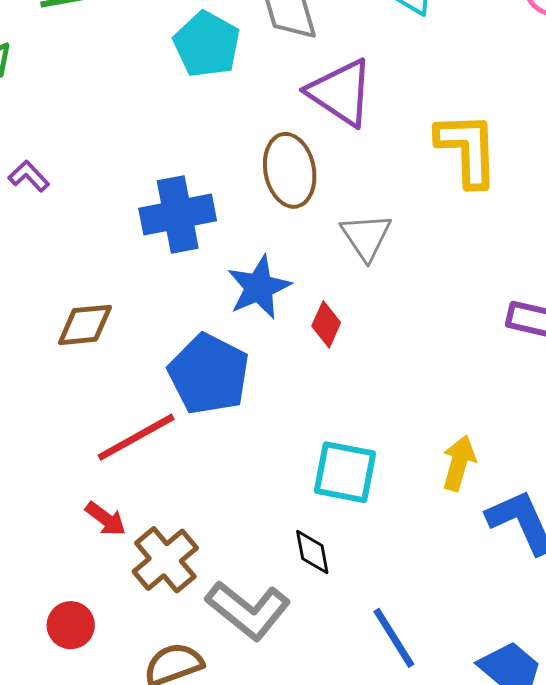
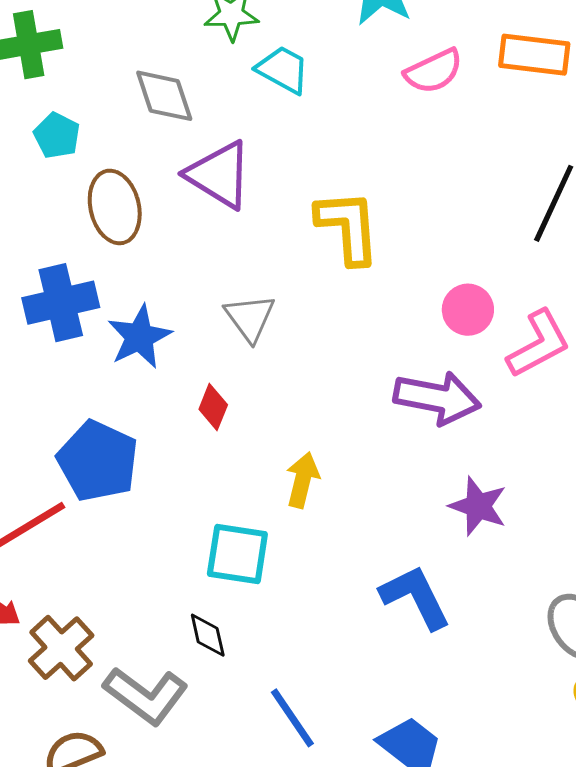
cyan pentagon: (207, 44) -> (57, 135), moved, size x0.7
brown ellipse: (290, 170) -> (115, 207), moved
blue star: (259, 287) -> (139, 337), moved
yellow arrow: (459, 463) -> (303, 480), moved

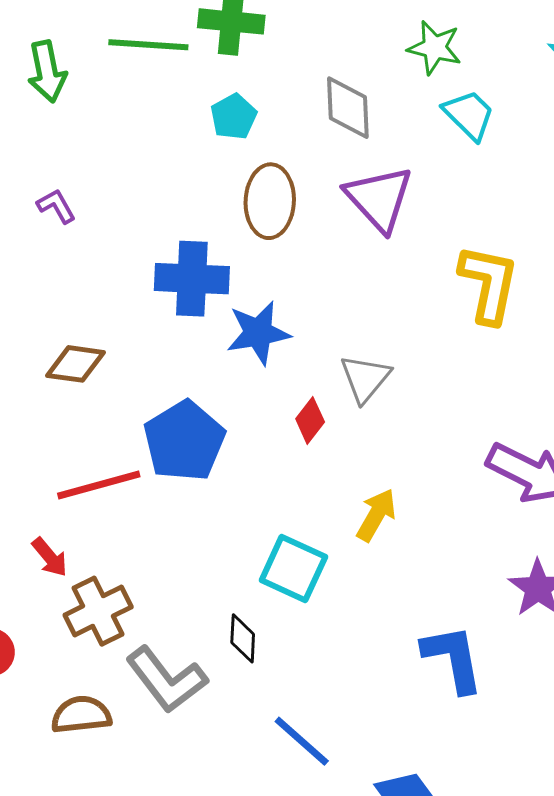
gray triangle: (250, 318) -> (365, 378), moved
blue line: (292, 718) -> (302, 741), turned -30

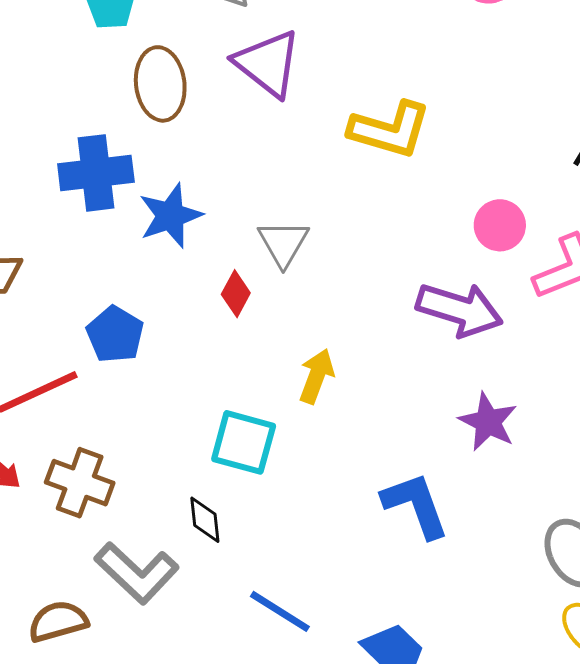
yellow L-shape: (489, 284) -> (390, 130), turned 104
blue pentagon: (184, 441) -> (115, 334), size x0.7
brown cross: (98, 611) -> (80, 483), moved, turned -34

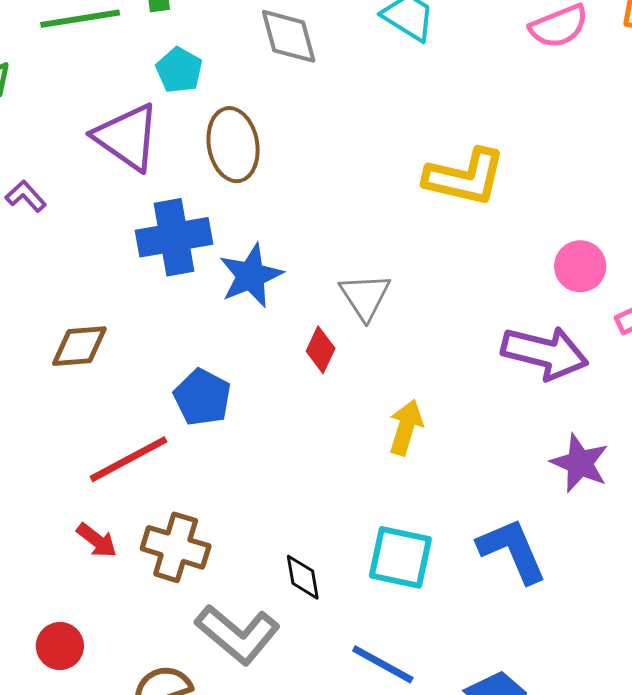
purple triangle: (268, 64) -> (127, 137), moved
cyan square: (244, 442) -> (400, 557), moved

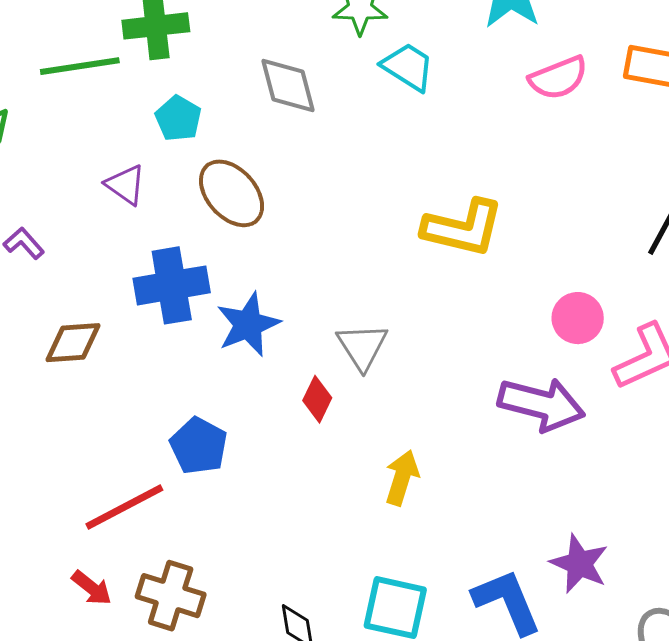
purple triangle: (127, 137) -> (125, 185), size x0.6
brown ellipse: (233, 145) -> (232, 193), turned -32
brown diamond: (79, 346) -> (73, 343), moved
purple star: (580, 463) -> (579, 564), moved

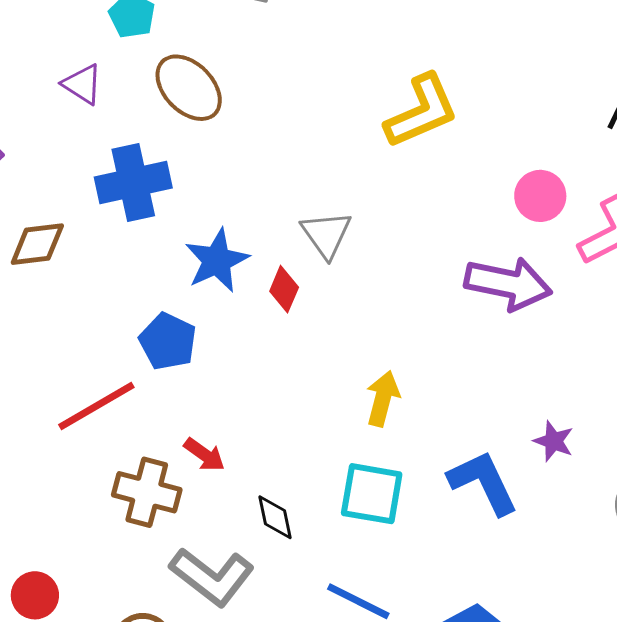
yellow L-shape: (463, 228) -> (422, 111), turned -34
blue star: (248, 324) -> (217, 261), moved
yellow arrow: (402, 478) -> (383, 399), moved
purple star: (579, 564) -> (554, 441), size x0.7
red arrow: (92, 588) -> (204, 455), moved

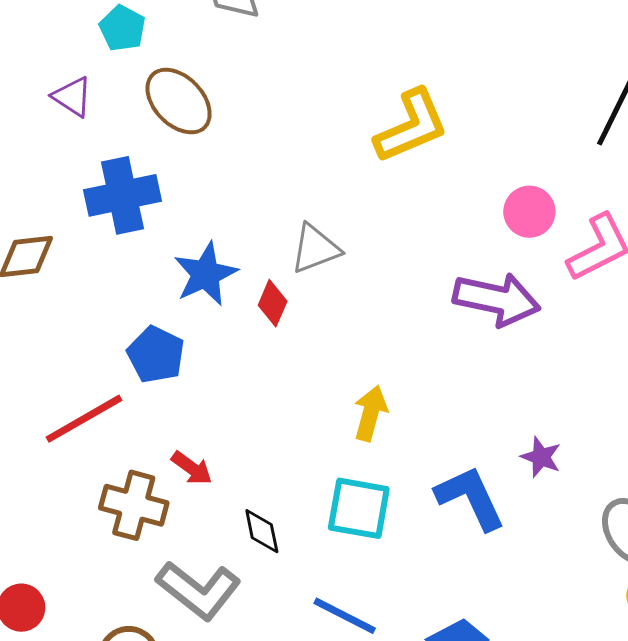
gray triangle: (326, 234) -> (315, 249), turned 44

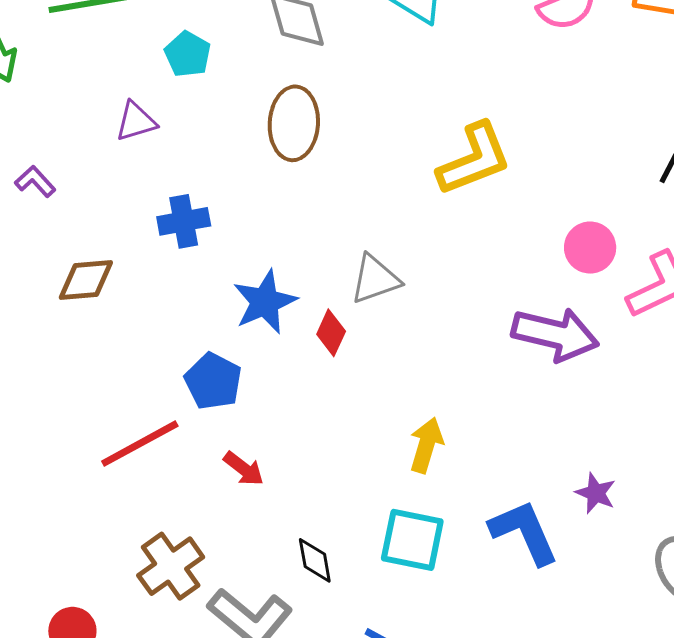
purple triangle: (72, 97) -> (136, 121), turned -51
brown ellipse: (179, 101) -> (294, 123), moved, turned 46
blue cross: (122, 195) -> (184, 221), size x0.7
red arrow: (192, 468) -> (244, 469), moved
brown cross: (134, 505) -> (171, 566), moved, turned 38

